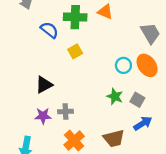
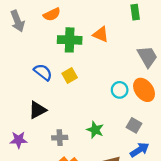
blue semicircle: (49, 30) -> (43, 72), moved
green star: (115, 97) -> (95, 130), moved
purple star: (43, 116) -> (19, 140), moved

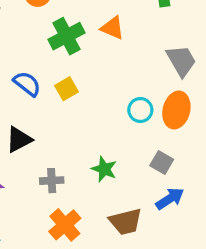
green cross: (70, 40) -> (66, 36), turned -30
orange ellipse: (144, 90) -> (176, 110), turned 50

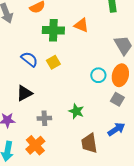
green cross: (66, 36) -> (53, 30), turned 30
gray square: (162, 163) -> (117, 99), moved
brown trapezoid: (126, 222) -> (89, 143), turned 95
orange cross: (65, 225) -> (35, 145), moved

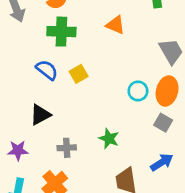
green cross: (53, 30) -> (61, 32), moved

